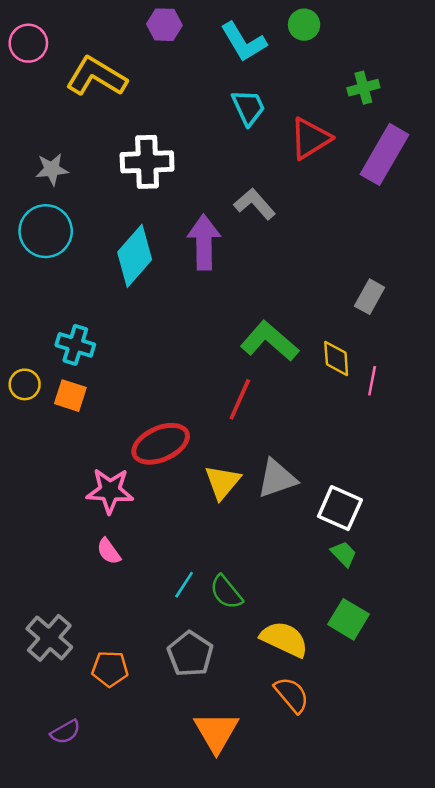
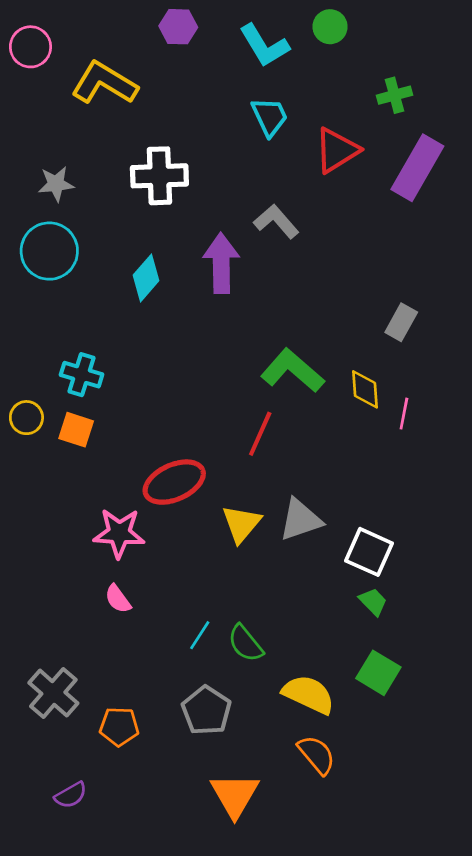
cyan diamond: (135, 256) -> (146, 278), size x0.7

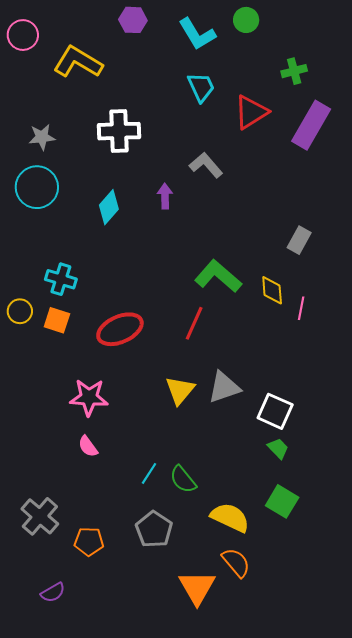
purple arrow: (221, 263) -> (165, 196), size x0.6
red ellipse: (174, 482) -> (120, 329), moved
orange triangle: (235, 795) -> (197, 588), moved

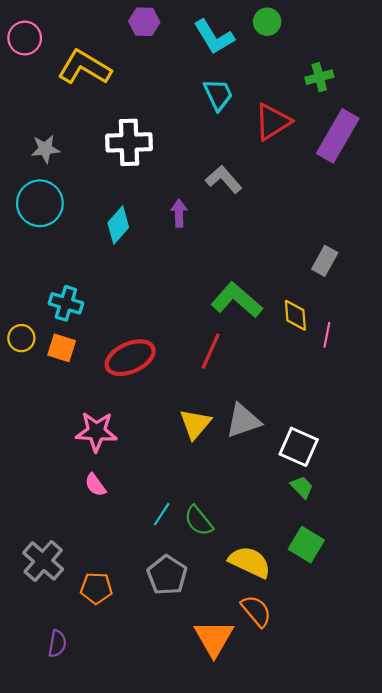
purple semicircle: (53, 593) -> (57, 644), turned -50

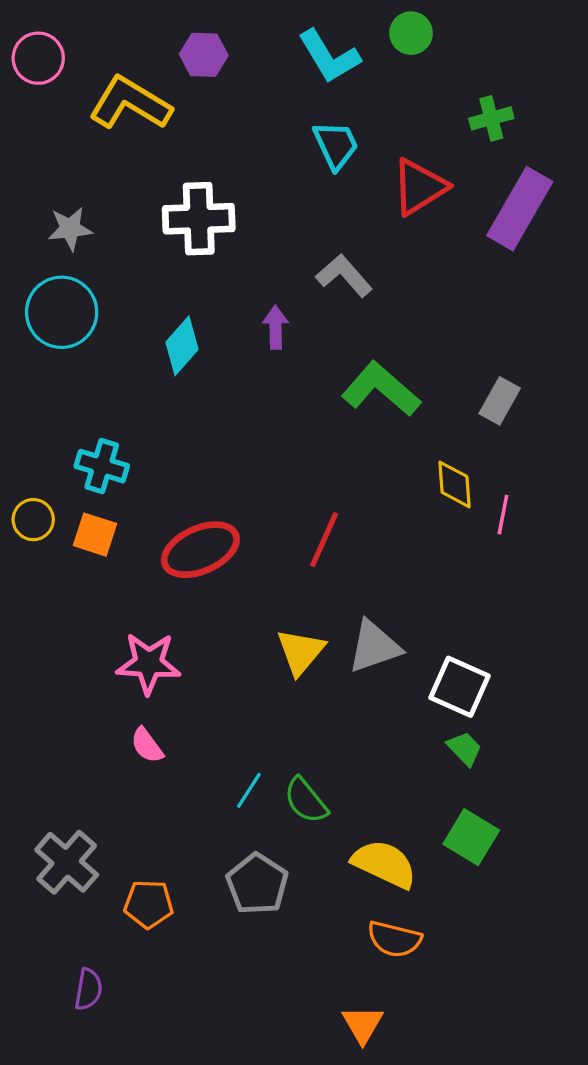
purple hexagon: (144, 22) -> (204, 55), moved
green L-shape: (237, 300) -> (381, 389), moved
orange semicircle: (256, 611) -> (394, 939), turned 144
orange triangle: (214, 638) -> (363, 1024), moved, size x0.7

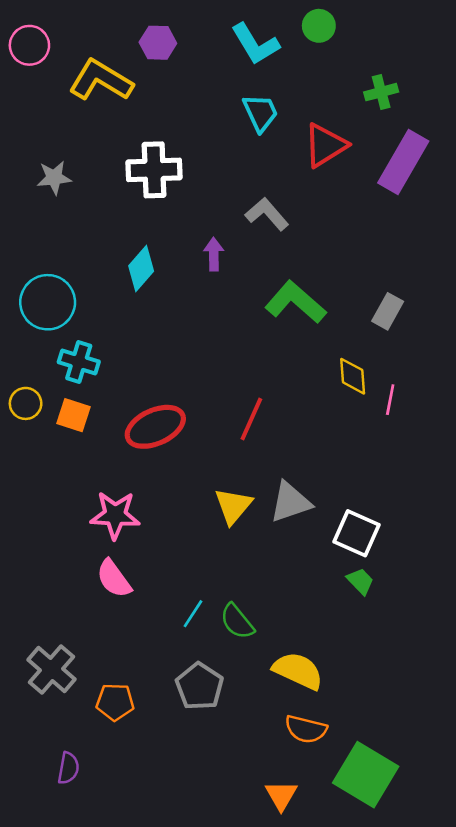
cyan circle: (62, 312) -> (48, 302), moved
pink semicircle: (147, 745) -> (114, 579), size x1.4
green square: (471, 837) -> (366, 775), moved, size x1.5

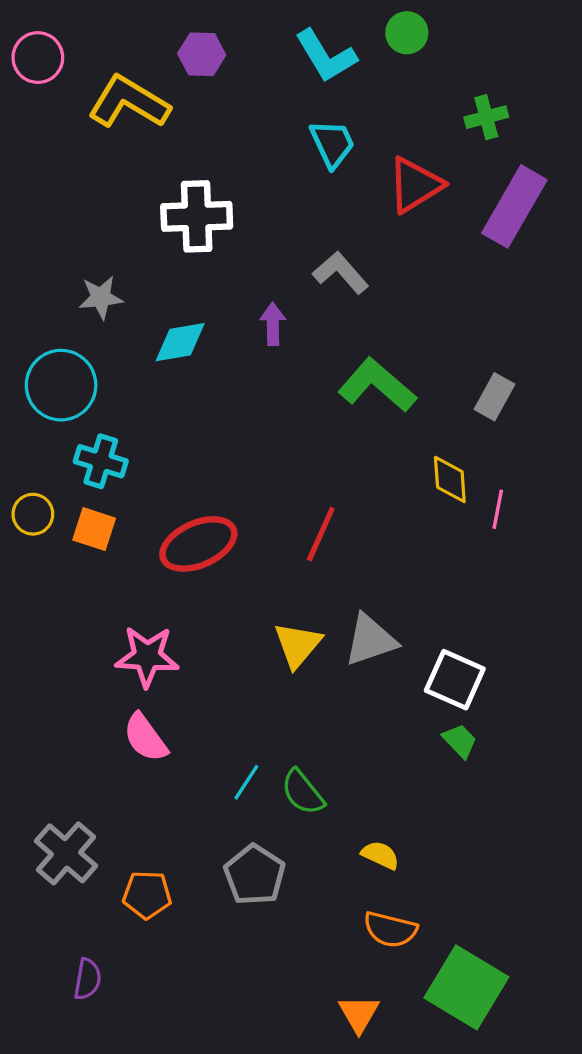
gray star: (54, 178) -> (101, 297), moved
cyan diamond: (141, 268) -> (180, 342), turned 39
yellow semicircle: (298, 671) -> (380, 855), size x0.6

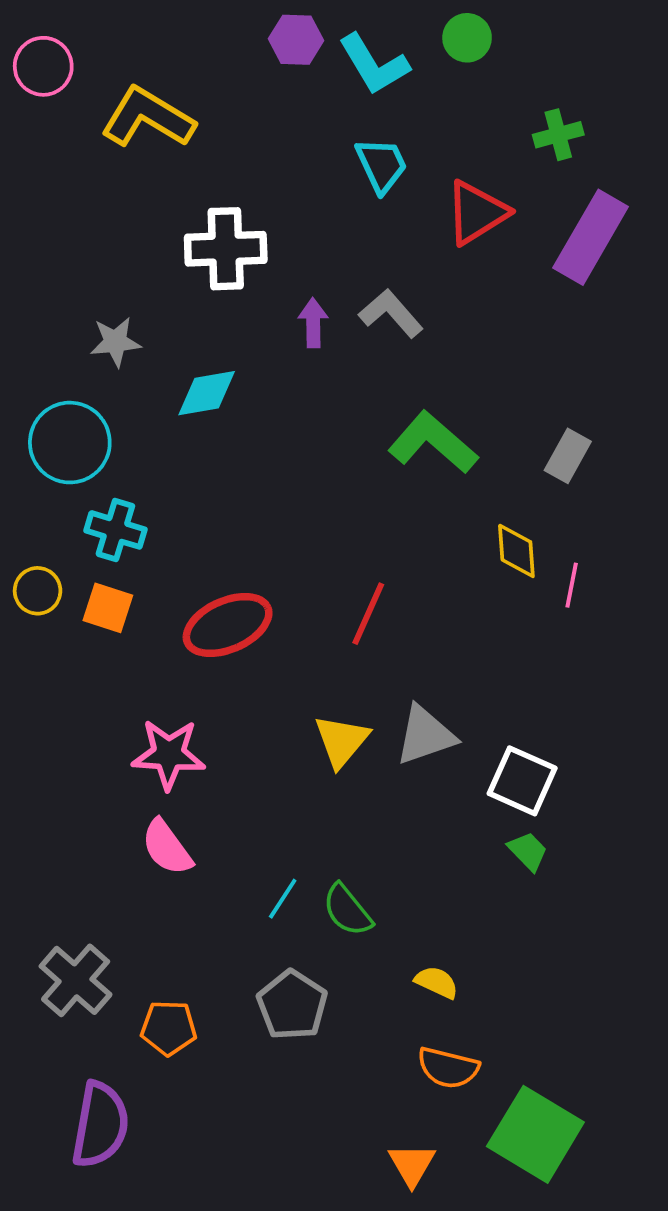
purple hexagon: (202, 54) -> (296, 40), moved
purple arrow: (273, 324) -> (313, 323), moved
purple semicircle: (87, 979) -> (100, 1125), size x1.8

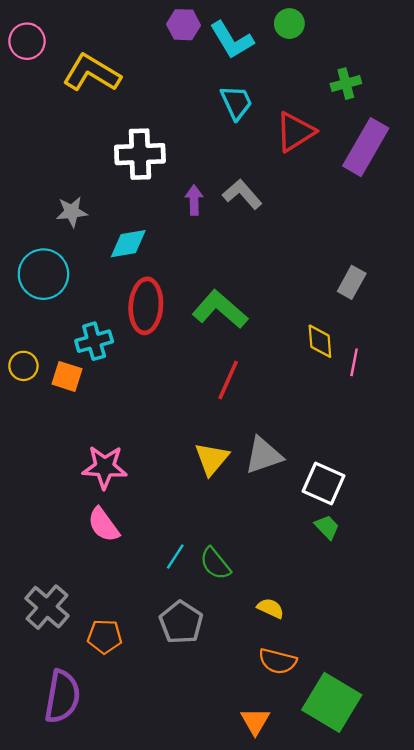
green L-shape: (433, 443) -> (220, 309), moved
cyan cross: (115, 530) -> (94, 341), moved, turned -33
red ellipse: (228, 625) -> (146, 306), moved, turned -62

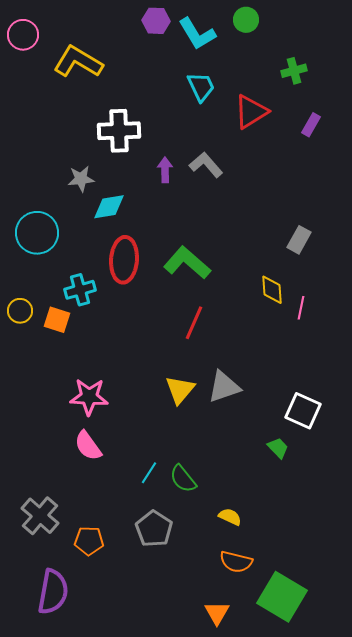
purple rectangle: (366, 147) -> (311, 125), size x0.5
gray star: (72, 212) -> (81, 179), moved
white square: (323, 484) -> (303, 411), moved

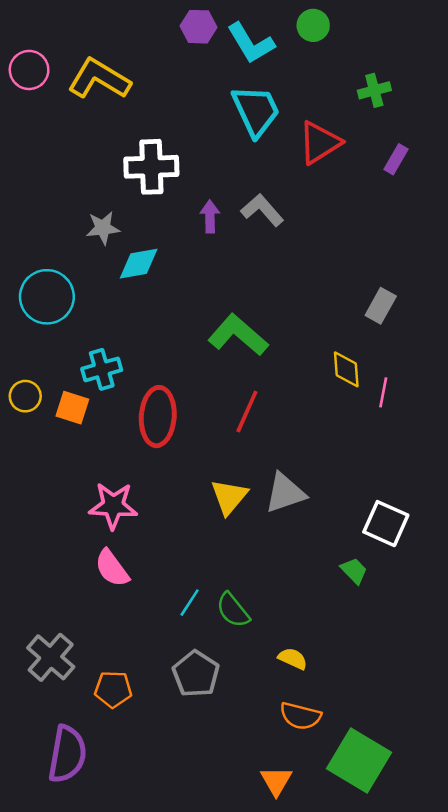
pink circle: (23, 35) -> (29, 70), moved
cyan trapezoid: (201, 87) -> (256, 111), size x1.4
red ellipse: (124, 260) -> (158, 417), moved

